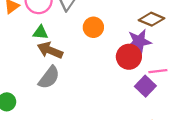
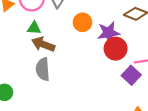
purple star: (139, 41) -> (109, 33), moved
gray semicircle: (49, 78) -> (43, 69), turned 140

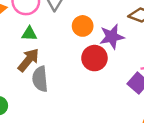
brown arrow: (43, 44) -> (28, 60), moved, turned 110
red circle: (116, 49) -> (94, 58), moved

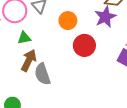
purple star: (112, 37) -> (105, 17), moved

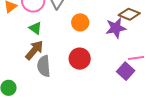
green triangle: (24, 38) -> (35, 28), turned 32
red circle: (84, 45) -> (80, 59), moved

